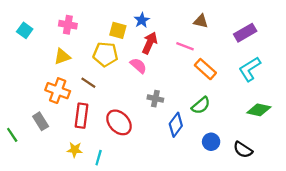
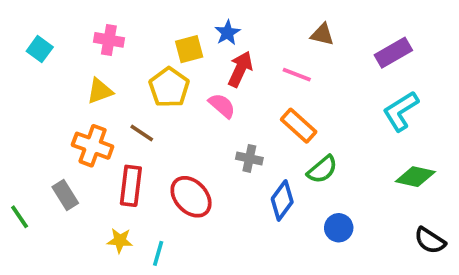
yellow square: (118, 30) -> (189, 49), turned -30
yellow pentagon: (105, 54) -> (169, 87), turned 30
orange rectangle: (205, 69) -> (299, 126), moved
black semicircle: (243, 150) -> (430, 241), moved

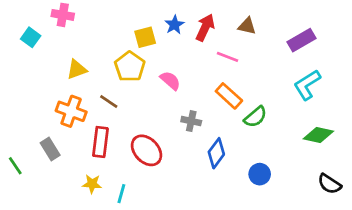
pink cross: (109, 40) -> (63, 15), moved
red arrow: (240, 69) -> (205, 27), moved
green semicircle: (322, 169) -> (255, 117), moved

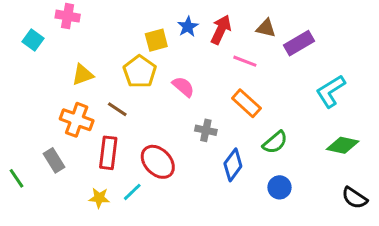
purple rectangle: (302, 40) -> (299, 43), moved
green semicircle: (255, 117) -> (275, 142), moved
cyan line: (121, 194) -> (132, 192), moved, turned 30

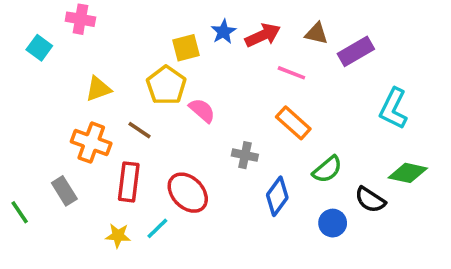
red arrow: (221, 30) -> (263, 35), turned 40
pink semicircle: (183, 87) -> (202, 110), moved
cyan L-shape: (331, 91) -> (393, 109), turned -32
black semicircle: (355, 198) -> (370, 200), moved

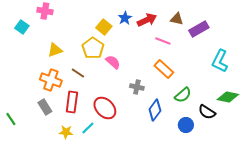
yellow square: (186, 48) -> (104, 27), turned -35
gray rectangle: (64, 191) -> (45, 107), moved

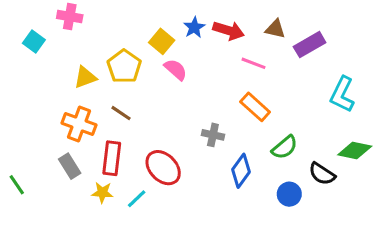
red arrow: (147, 20) -> (229, 31), turned 42
yellow pentagon: (93, 48) -> (124, 66), moved
pink semicircle: (113, 62) -> (176, 69), moved
yellow star: (66, 132) -> (102, 193), moved

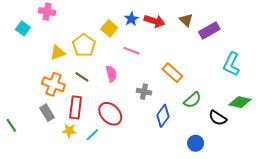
brown triangle: (275, 29) -> (186, 20), turned 32
pink line: (253, 63) -> (131, 51), moved
pink semicircle: (176, 69) -> (111, 74), moved, turned 35
blue circle: (289, 194) -> (196, 143), moved

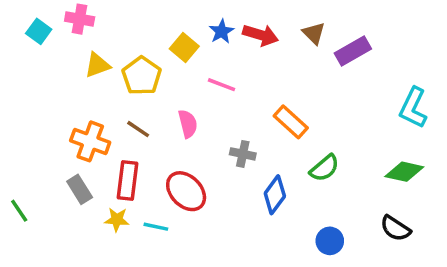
cyan square: (23, 28) -> (39, 31), moved
yellow triangle: (58, 53) -> (97, 65), moved
cyan L-shape: (231, 64) -> (413, 108), moved
black semicircle: (218, 118) -> (395, 228), moved
cyan line: (92, 135) -> (156, 227), turned 56

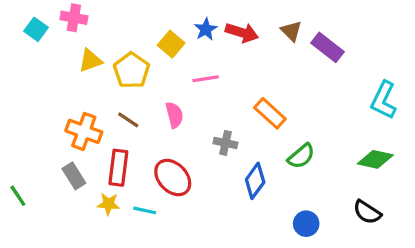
purple rectangle: (353, 51) -> (328, 47), turned 68
pink line: (222, 85) -> (206, 79), turned -30

